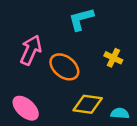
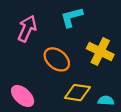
pink arrow: (31, 50) -> (27, 29), moved
yellow cross: (113, 58) -> (100, 51), size x1.6

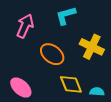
yellow diamond: (77, 93) -> (71, 84), turned 60

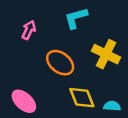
pink arrow: (25, 26) -> (29, 30), size x0.7

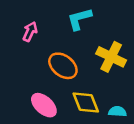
pink ellipse: (24, 101) -> (44, 105), moved

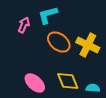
cyan L-shape: (79, 19) -> (48, 15), moved
orange ellipse: (63, 66) -> (59, 42), moved

